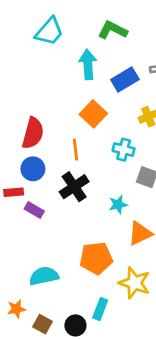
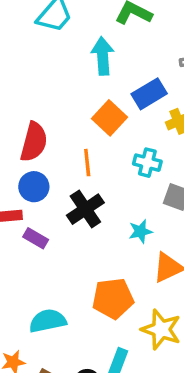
blue rectangle: (125, 80) -> (149, 94), moved

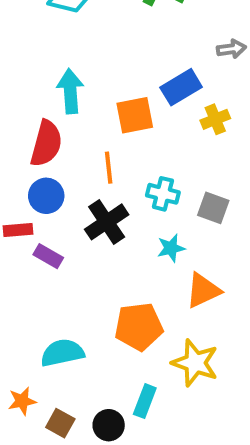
cyan arrow: (103, 56) -> (70, 91), moved
orange square: (110, 118) -> (135, 115), turned 36
cyan cross: (147, 163) -> (163, 194), moved

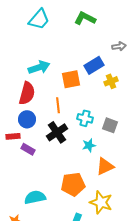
cyan arrow: (70, 91) -> (39, 67), turned 75

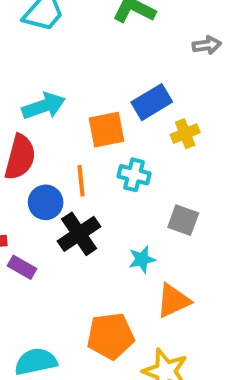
gray arrow: (119, 46) -> (207, 45), moved
cyan cross: (85, 118) -> (134, 175), moved
blue circle: (27, 119) -> (46, 202), moved

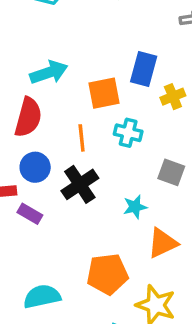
blue rectangle: (152, 102) -> (144, 69), turned -44
blue circle: (46, 202) -> (35, 167), moved

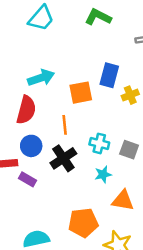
cyan cross: (128, 133) -> (99, 143), moved
orange triangle: (163, 243) -> (123, 200), turned 35

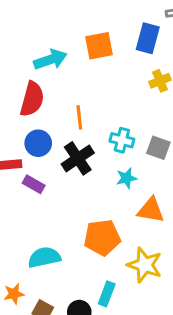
blue rectangle: (109, 75) -> (148, 38), moved
orange square: (81, 93) -> (99, 46), moved

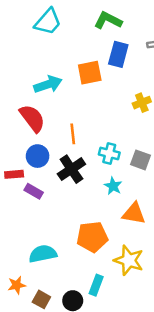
blue rectangle: (148, 38) -> (118, 54), moved
red semicircle: (32, 99) -> (32, 118), turned -52
cyan star: (126, 178) -> (113, 186), turned -30

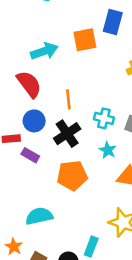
orange pentagon: (92, 237) -> (72, 175), moved
orange star: (17, 285) -> (14, 247), turned -30

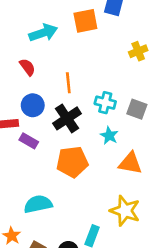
red semicircle: (29, 84) -> (27, 67), size x0.6

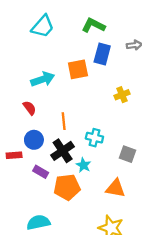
gray square: (137, 109) -> (128, 154), moved
cyan star: (109, 136) -> (83, 165), moved
purple rectangle: (29, 141) -> (41, 172), moved

